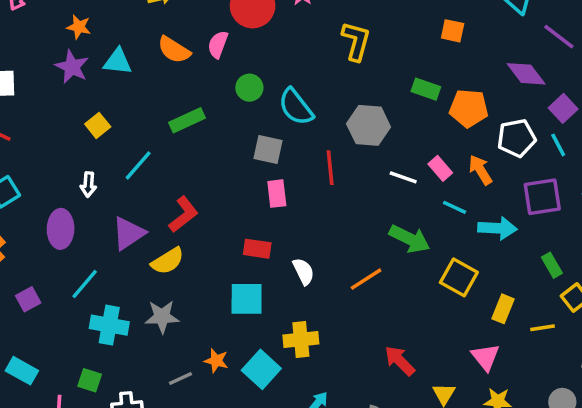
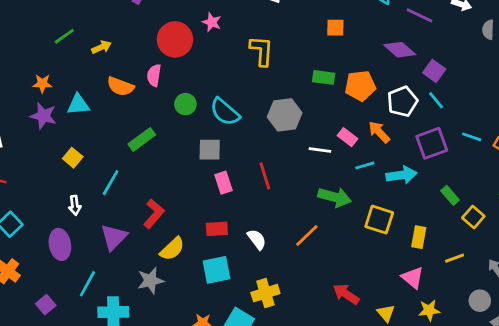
red line: (330, 168) -> (265, 176), moved
cyan line: (454, 207) -> (365, 165), turned -30
yellow semicircle: (168, 261) -> (172, 249), moved
gray star: (162, 317) -> (150, 281), moved
yellow line: (542, 328) -> (455, 258), moved

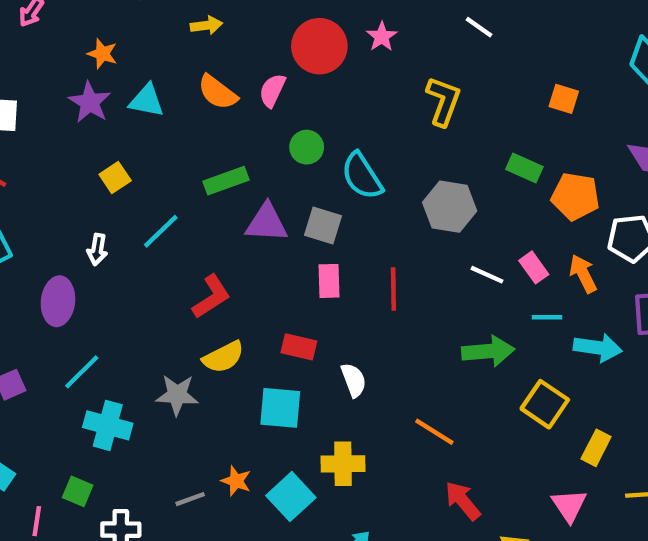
green arrow: (335, 197) -> (488, 351), turned -36
orange line: (307, 235) -> (434, 432), moved, turned 60
purple triangle: (114, 237) -> (267, 223), moved, turned 32

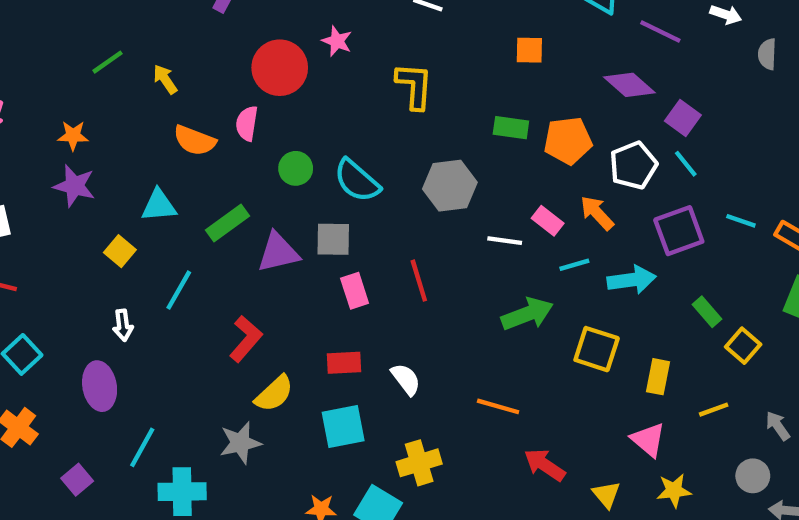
yellow arrow: (206, 25) -> (165, 79), turned -100
cyan triangle: (147, 101) -> (159, 205), moved

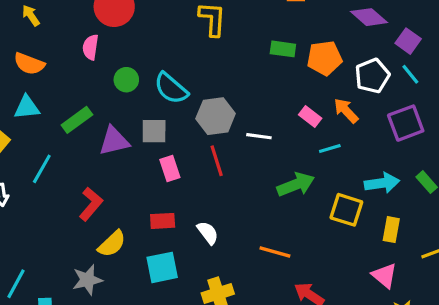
orange semicircle: (195, 140) -> (29, 64), moved
gray hexagon: (450, 186) -> (216, 116), moved
white line: (505, 241) -> (259, 136), moved
cyan arrow: (632, 280) -> (382, 183), moved

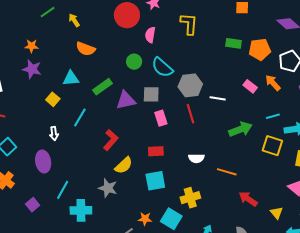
pink semicircle: (91, 47) -> (150, 35), moved
orange semicircle: (29, 64) -> (86, 49), moved
cyan line: (330, 148) -> (273, 116), moved
white semicircle: (208, 233) -> (196, 158), moved, turned 126
gray star: (87, 280) -> (108, 188), turned 30

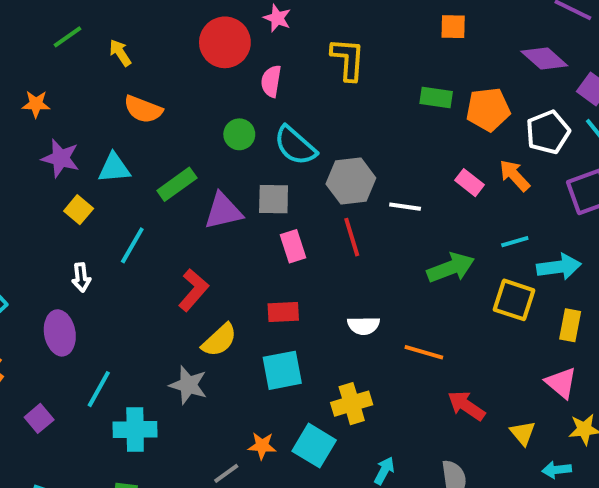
purple star: (32, 69) -> (61, 158), moved

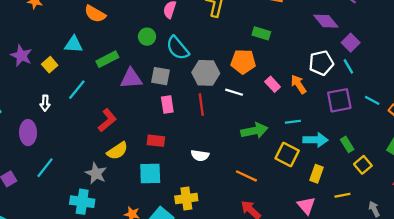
orange pentagon: (488, 109) -> (243, 62), moved
purple star: (61, 158) -> (21, 56), moved
orange line: (424, 352) -> (246, 176), moved
cyan cross: (135, 429) -> (82, 202), moved

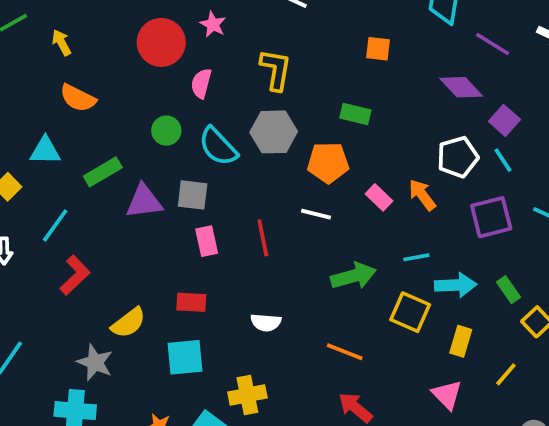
gray hexagon: (206, 73) -> (274, 132), moved
red L-shape: (107, 120) -> (75, 275), moved
yellow line: (342, 195) -> (506, 374), turned -35

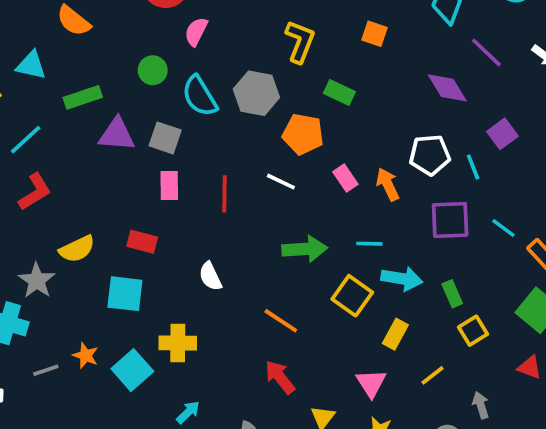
yellow L-shape: (276, 70) -> (300, 41), moved
purple square: (504, 120) -> (502, 134), moved
white semicircle: (266, 322) -> (210, 276), turned 48

